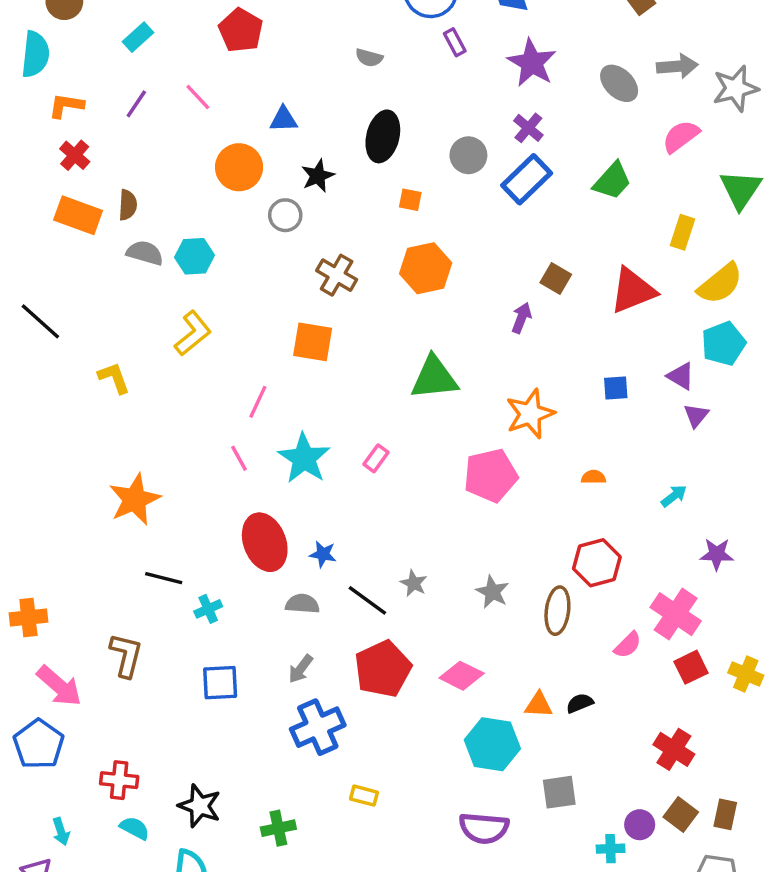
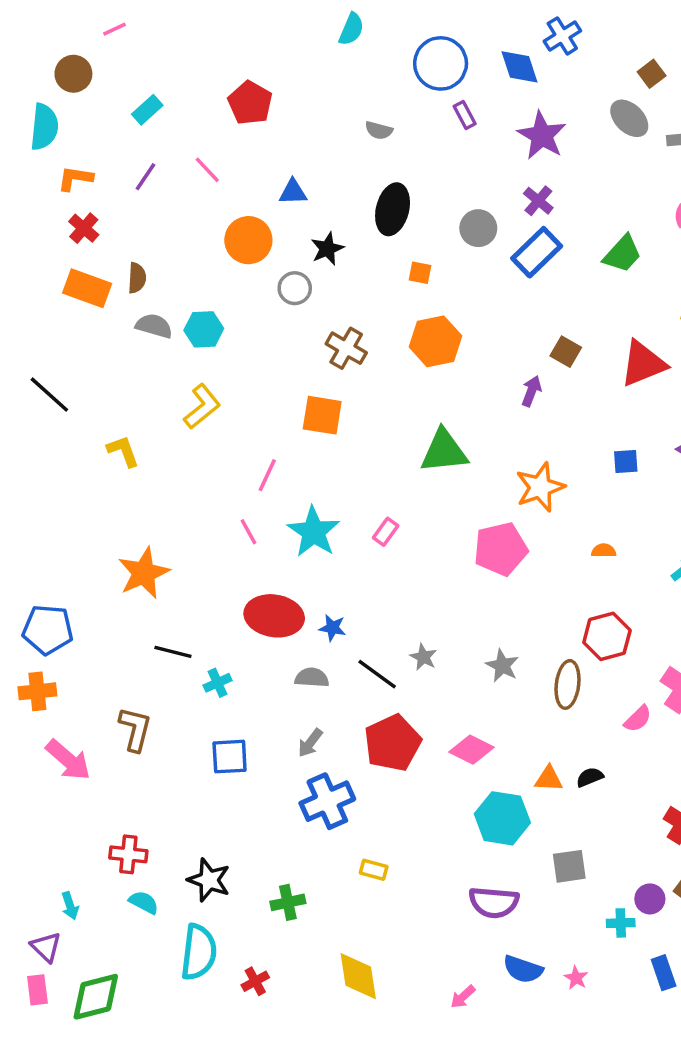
gray ellipse: (619, 83) -> (629, 118), moved
red ellipse: (265, 542) -> (274, 616), turned -60
blue pentagon: (39, 744) -> (48, 630), moved, turned -30

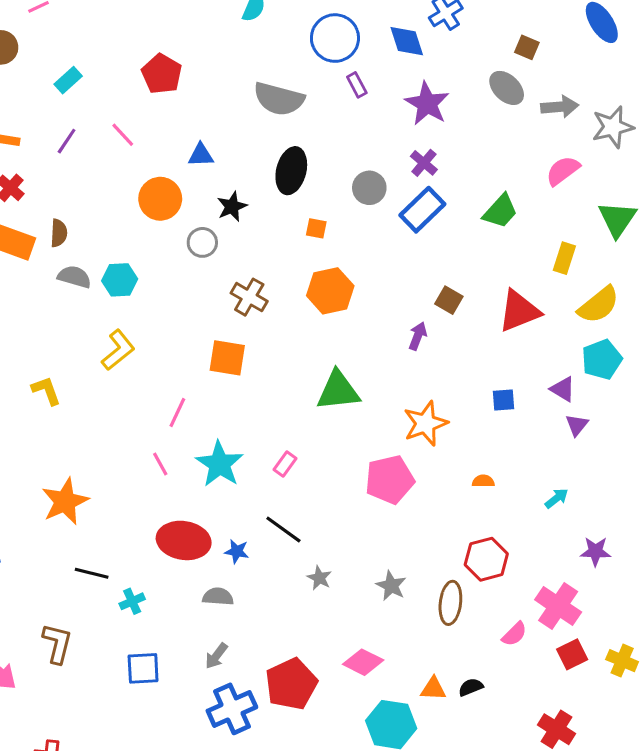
brown square: (652, 74) -> (527, 47), turned -30
gray semicircle: (379, 130) -> (279, 99), size x2.0
black line: (377, 674) -> (283, 530), moved
red pentagon: (393, 743) -> (291, 684), moved

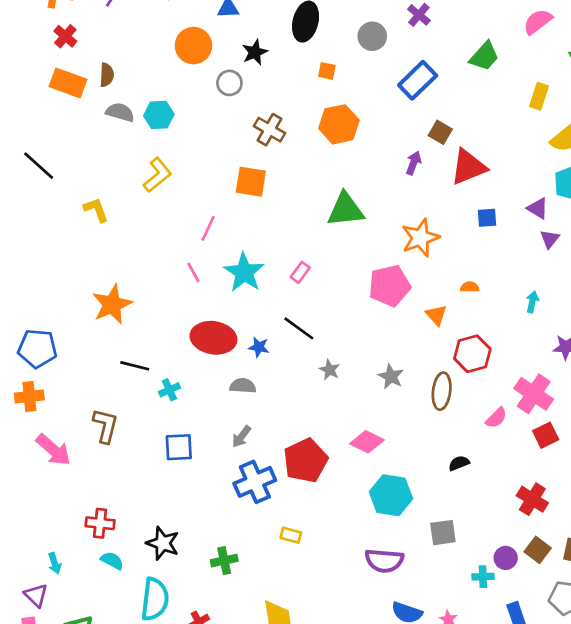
blue rectangle: (422, 210) -> (418, 80), moved
red triangle: (519, 311) -> (468, 167), moved
cyan arrow: (557, 498) -> (532, 302), turned -40
orange triangle: (433, 689) -> (436, 315), moved, turned 45

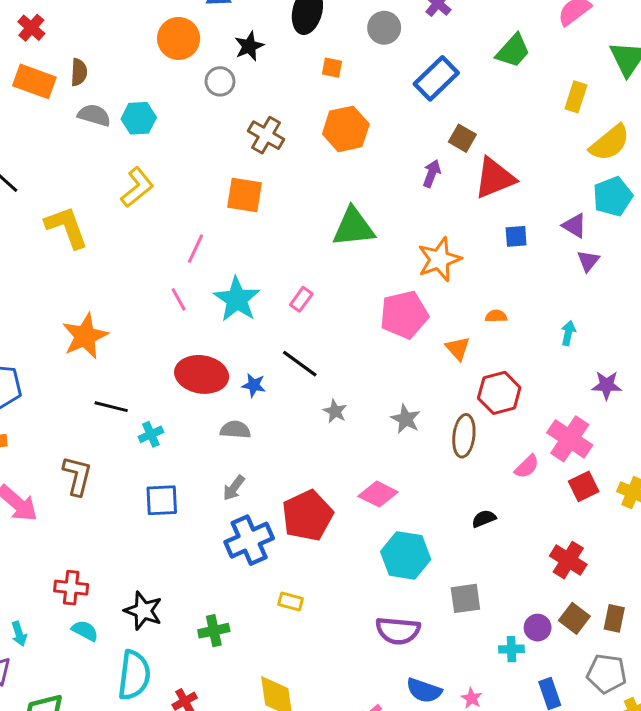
yellow L-shape: (96, 210) -> (67, 227), size x1.5

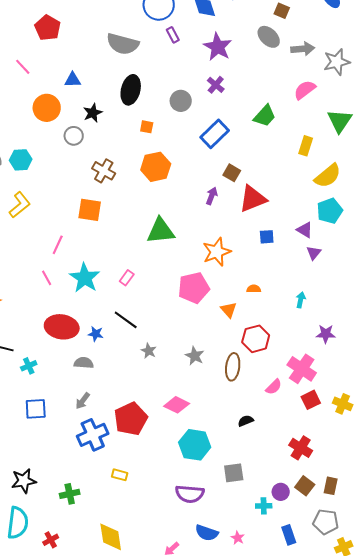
black star: (143, 611) -> (24, 481), turned -30

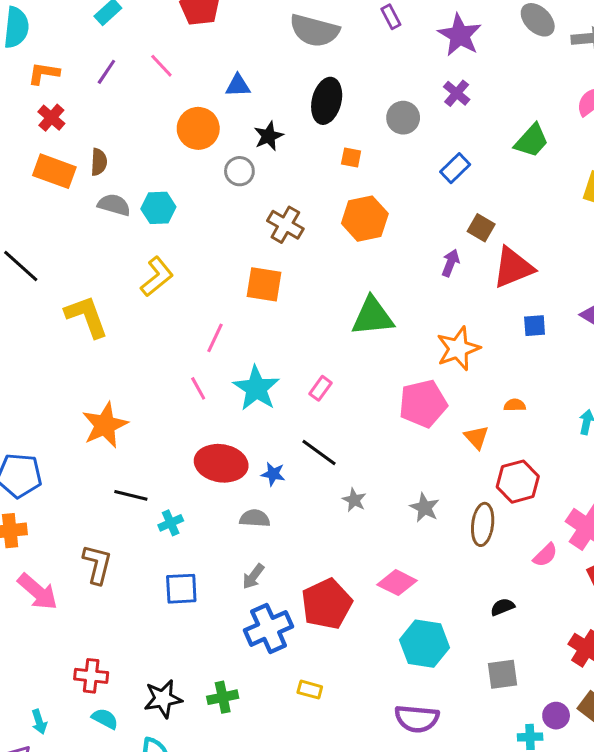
blue rectangle: (215, 134) -> (455, 168), size x0.7
gray square: (234, 473) -> (502, 674), moved
green cross: (70, 494) -> (223, 697), moved

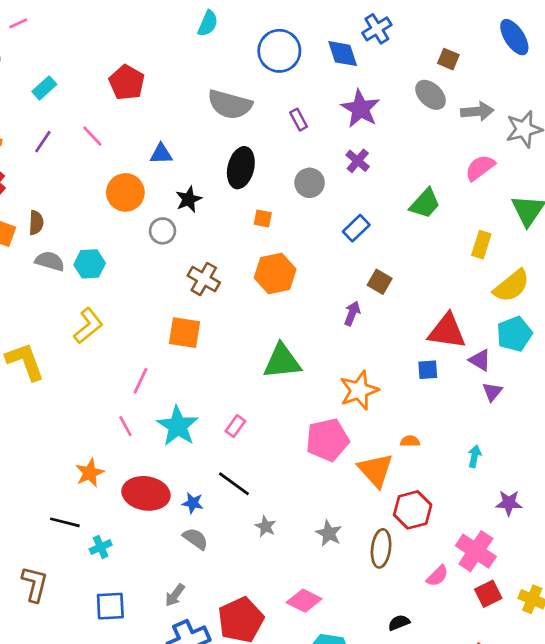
purple rectangle: (391, 17) -> (299, 120), moved
red triangle: (513, 268) -> (447, 331), moved, turned 30
orange star: (105, 425) -> (90, 473), moved, size x0.7
orange triangle: (476, 437) -> (376, 470), size x1.6
gray semicircle: (255, 518) -> (195, 539), moved, turned 32

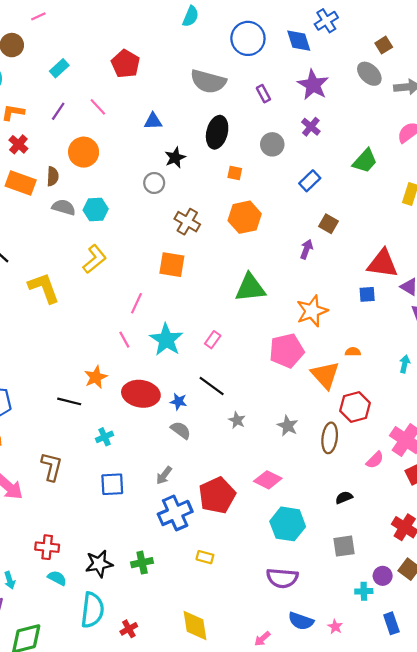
brown square: (448, 59) -> (384, 45), turned 35
orange circle: (125, 192) -> (84, 152), moved
black line: (65, 522) -> (69, 401), moved

